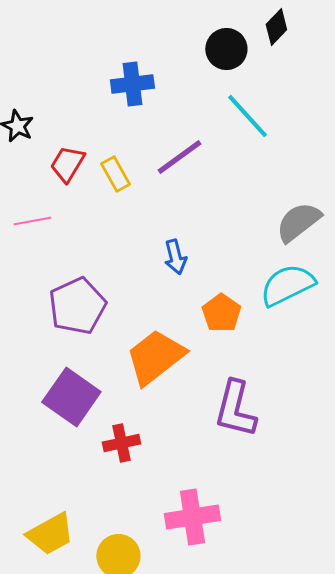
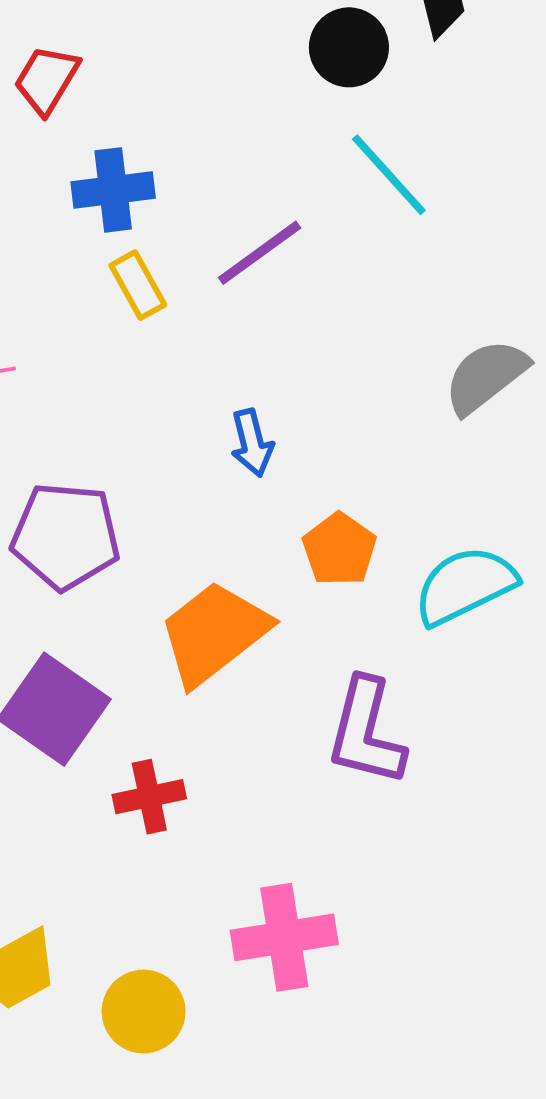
blue cross: (132, 84) -> (113, 190), moved
red trapezoid: (67, 164) -> (47, 80), moved
cyan semicircle: (287, 285) -> (465, 586), moved
purple pentagon: (77, 306) -> (66, 536), turned 30

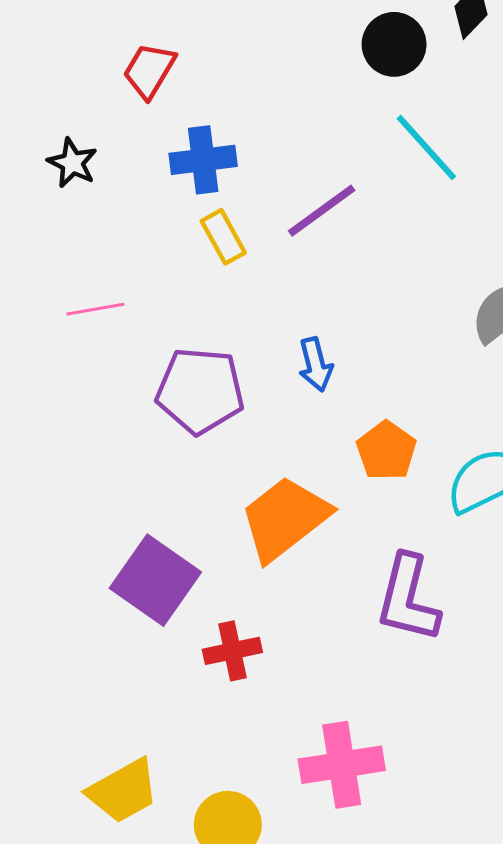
purple pentagon: (66, 536) -> (200, 391), moved

